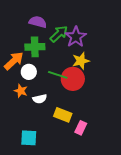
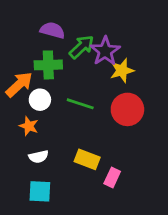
yellow star: (81, 61) -> (122, 71), moved
red circle: (73, 79) -> (127, 109), moved
white semicircle: (40, 99) -> (39, 157), moved

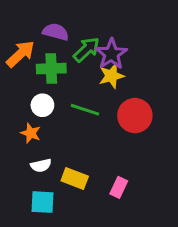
yellow star: (122, 71) -> (111, 76), moved
orange arrow: (19, 84) -> (20, 54), moved
yellow rectangle: (87, 159) -> (75, 179), moved

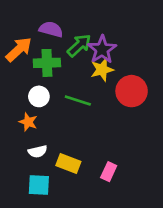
red circle: (135, 116) -> (132, 91), moved

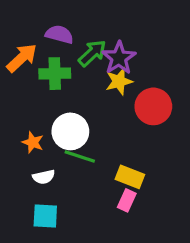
white circle: (39, 96) -> (70, 131), moved, size x1.5
green line: (78, 100) -> (80, 157), moved
yellow rectangle: (68, 164) -> (130, 177), moved

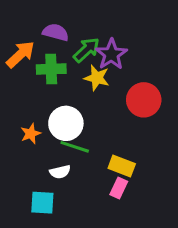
yellow star: (119, 81) -> (97, 78), moved, turned 30
orange star: (33, 142) -> (31, 134), turned 30
white semicircle: (44, 177) -> (60, 172), moved

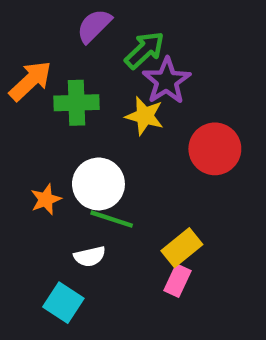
purple semicircle: (56, 32) -> (94, 26), moved, turned -60
green arrow: (86, 50) -> (145, 50), moved
yellow rectangle: (122, 166) -> (182, 248), turned -60
cyan square: (42, 203) -> (63, 303), turned 30

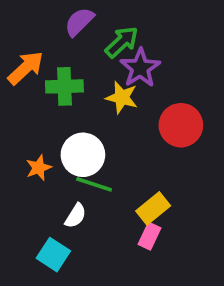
white semicircle: (90, 256) -> (76, 216), turned -45

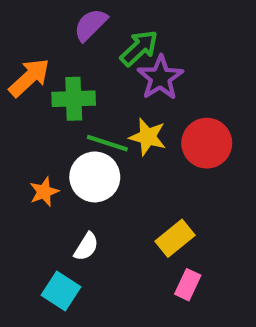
yellow star: (122, 97) -> (148, 137), moved
green line: (94, 184) -> (107, 143), moved
pink rectangle: (149, 236) -> (188, 285), moved

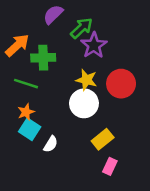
green line: (107, 143) -> (26, 84), moved
white circle: (95, 177) -> (84, 103), moved
cyan square: (61, 291) -> (30, 129), moved

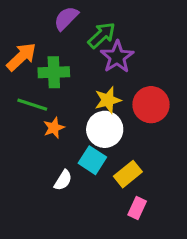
yellow star: (86, 80) -> (108, 100), turned -30
orange star: (26, 112) -> (54, 128), moved
cyan square: (30, 129) -> (92, 160), moved

